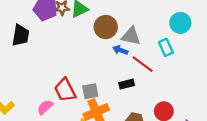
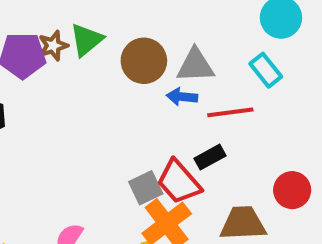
red line: (143, 64) -> (230, 112), turned -30
red trapezoid: (65, 90) -> (179, 182), moved

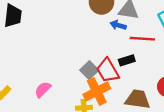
gray square: (146, 188) -> (89, 70), turned -30

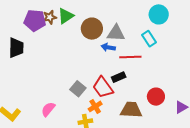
gray square: (89, 70) -> (78, 89), moved
orange cross: (97, 91) -> (95, 106), size x0.6

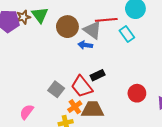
green triangle: (66, 16) -> (40, 15), turned -30
gray triangle: (116, 33) -> (92, 30), turned 36
red line: (130, 57) -> (106, 20), moved
brown trapezoid: (131, 110) -> (93, 110), moved

